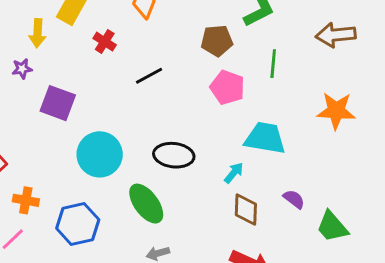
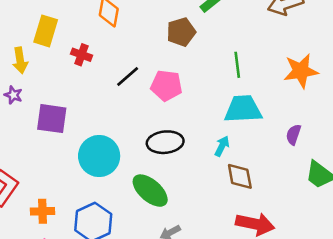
green line: (273, 64) -> (237, 65), moved
purple star: (22, 69) -> (13, 95), turned -30
pink pentagon: (227, 87) -> (166, 86), moved
purple semicircle: (294, 199) -> (293, 135), moved, turned -96

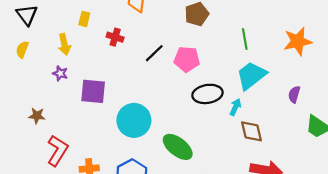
yellow rectangle: (46, 31) -> (84, 19), size x0.6
cyan trapezoid: (243, 109) -> (251, 75), turned -32
black ellipse: (165, 142) -> (207, 94), moved

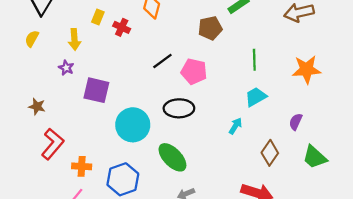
red cross: (115, 37) -> (122, 27), moved
cyan trapezoid: (251, 75) -> (256, 97), size x0.7
black ellipse: (207, 94) -> (179, 108), moved
brown diamond: (252, 131) -> (270, 153), moved, turned 40

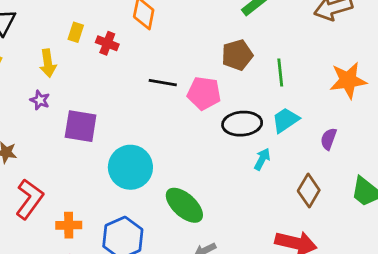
brown pentagon: (210, 28) -> (237, 55), moved
black line: (162, 61) -> (163, 83), turned 50
black ellipse: (179, 108) -> (242, 124), moved
purple semicircle: (296, 122) -> (329, 139), moved

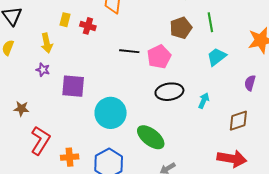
green line: (280, 72) -> (210, 22), moved
pink pentagon: (204, 93) -> (159, 57), turned -30
cyan trapezoid: (285, 120) -> (217, 57), moved
black ellipse: (242, 124) -> (169, 92), moved
brown diamond: (309, 191) -> (238, 121), turned 45

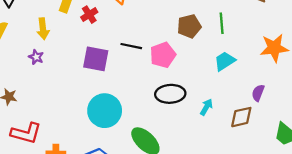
red cross: (88, 26) -> (89, 15), turned 35
purple square: (73, 86) -> (96, 59), moved
brown diamond: (238, 121) -> (241, 117), moved
red L-shape: (40, 141) -> (26, 133), turned 68

